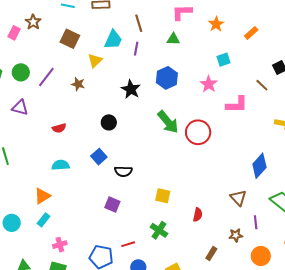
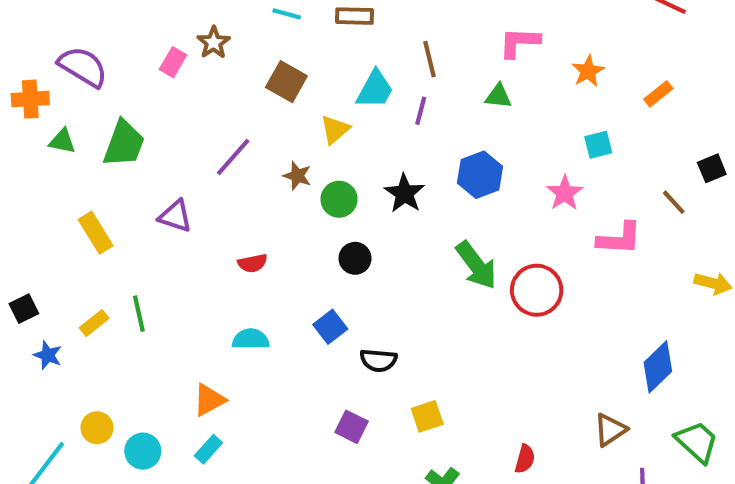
green circle: (21, 72) -> (339, 199), moved
yellow square: (163, 196) -> (427, 416), moved, turned -35
brown triangle: (238, 198) -> (610, 430), turned 36

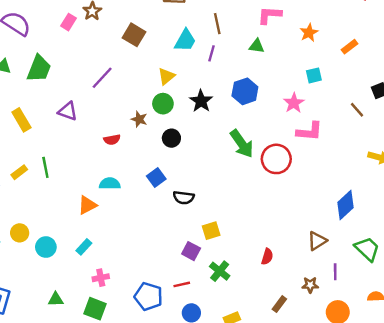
yellow triangle: (335, 130) -> (166, 76), moved
brown star: (297, 176) -> (139, 119), moved
pink L-shape: (619, 239) -> (309, 131), moved
orange triangle: (209, 400) -> (87, 205), moved
purple square: (352, 427) -> (191, 251), moved

